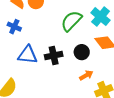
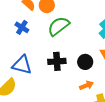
green semicircle: (71, 21) -> (59, 26), moved
blue triangle: (28, 55) -> (22, 65), moved

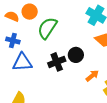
black circle: (85, 62) -> (76, 55), moved
blue triangle: (22, 65) -> (22, 62), moved

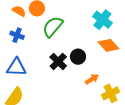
blue triangle: (22, 62) -> (16, 67), moved
black cross: (57, 62) -> (58, 61), turned -30

